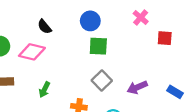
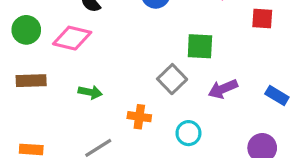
green square: (98, 46) -> (200, 46), moved
green arrow: (44, 90) -> (90, 92), turned -105

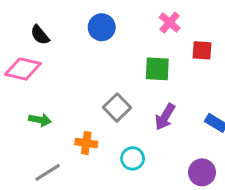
green square: (200, 46) -> (157, 69), moved
purple arrow: (223, 89) -> (165, 117), turned -36

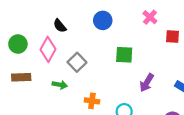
pink diamond: (23, 69) -> (48, 49), turned -75
green square: (157, 69) -> (124, 55), moved
gray square: (117, 108) -> (77, 62), moved

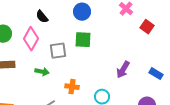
red square: (172, 36) -> (147, 27), turned 32
green square: (124, 55) -> (83, 40), moved
gray square: (77, 62) -> (58, 51), turned 36

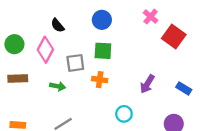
red square: (147, 27) -> (174, 36), size x1.5
orange cross: (72, 87) -> (100, 80), moved

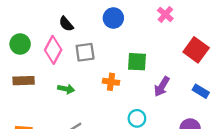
red square: (174, 36) -> (196, 50), moved
green square: (103, 51) -> (137, 62), moved
gray square: (75, 63) -> (85, 52), moved

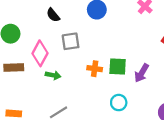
pink diamond: (53, 50) -> (40, 53), moved
green square: (137, 62) -> (118, 66), moved

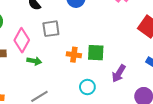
purple arrow: (142, 73) -> (119, 73), moved
cyan circle: (119, 103) -> (87, 87), moved

